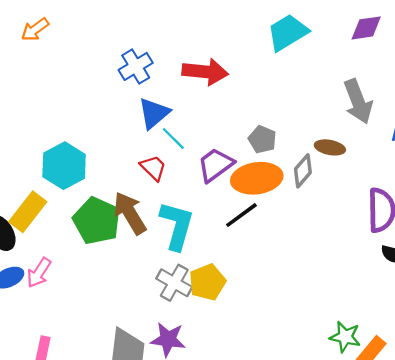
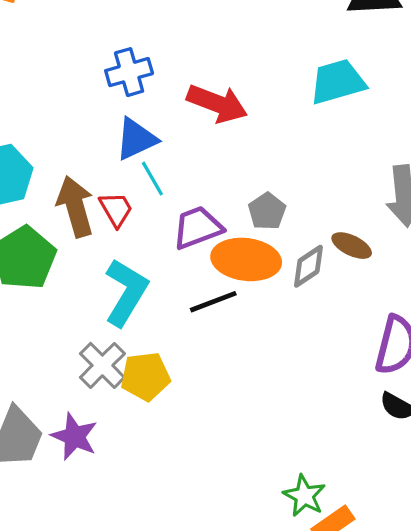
brown arrow: (130, 213) -> (75, 207), moved

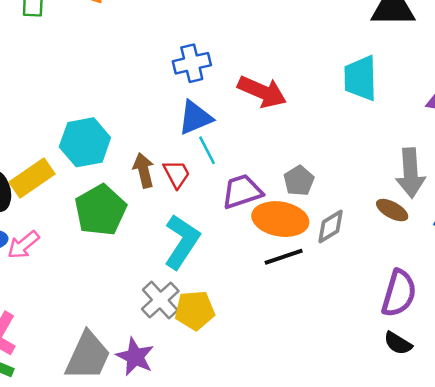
cyan trapezoid: (338, 82) -> (360, 78), turned -78
brown arrow: (75, 207) -> (144, 170), size x0.7
brown ellipse: (352, 246) -> (392, 210), moved
black line: (213, 302) -> (284, 257), moved

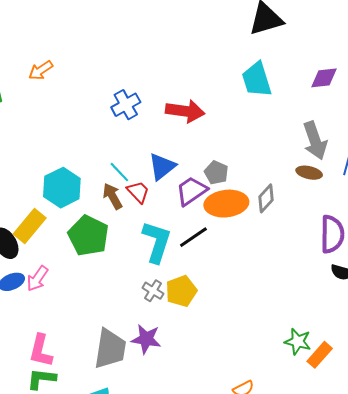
blue triangle: (195, 118) -> (162, 167), moved
cyan line: (207, 150) -> (119, 172), moved
gray pentagon: (299, 181) -> (216, 173), moved
black line: (284, 257) -> (193, 237), moved
gray cross: (160, 300) -> (153, 291), size x0.7

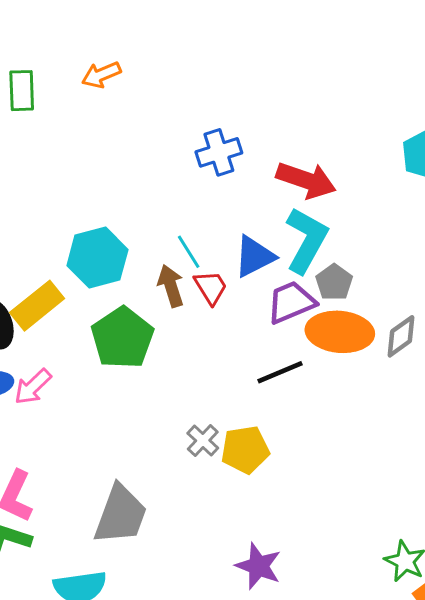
cyan L-shape: (157, 242) -> (306, 240), moved
purple star: (146, 339) -> (258, 566), moved

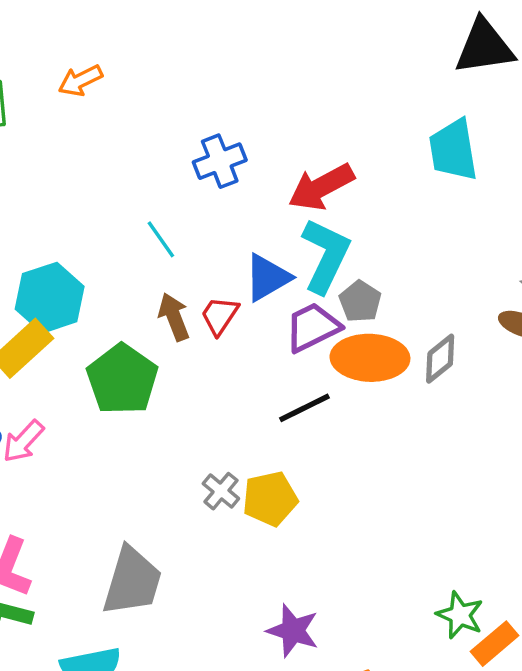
red arrow: (306, 180) -> (321, 187), turned 136
cyan line: (189, 252) -> (161, 239), moved
cyan hexagon: (97, 258) -> (50, 298), moved
red trapezoid: (211, 287) -> (220, 316), turned -111

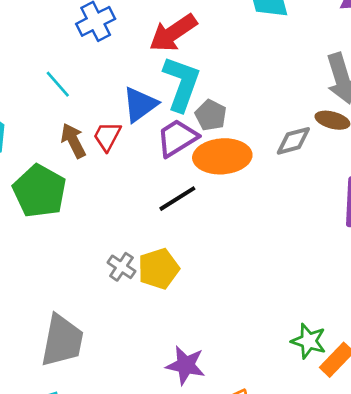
gray diamond: (440, 359) -> (293, 141), moved, turned 30

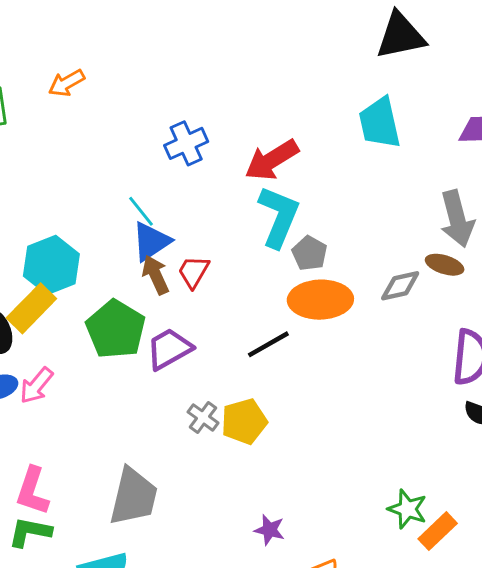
blue triangle: (140, 104) -> (151, 241), moved
purple trapezoid: (177, 138) -> (169, 349), moved
purple star: (186, 365) -> (270, 530), size x0.7

